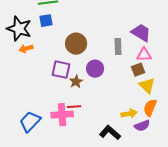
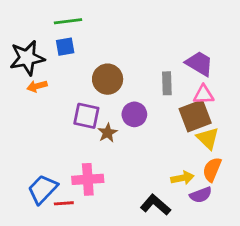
black star: (19, 29) -> (27, 58), turned -30
brown square: (138, 70) -> (195, 116), size x1.6
red line: (74, 107) -> (64, 203), moved

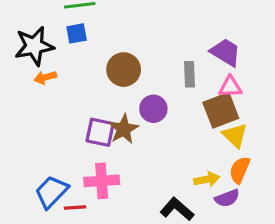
purple square: (86, 116) -> (100, 132), moved
brown star: (108, 133) -> (124, 129), size x1.4

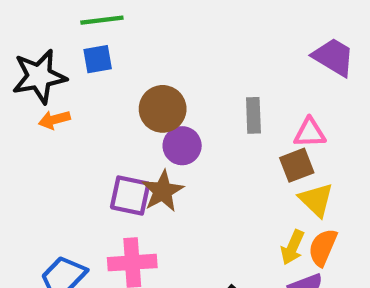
purple trapezoid: (226, 52) -> (334, 57), moved
purple circle: (153, 109) -> (182, 146), moved
brown square: (221, 110) -> (297, 165), size x0.7
yellow arrow: (207, 179) -> (292, 247), moved, turned 125

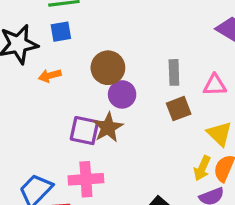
orange arrow: (54, 120) -> (50, 76), moved
brown square: (297, 165) -> (179, 109), moved

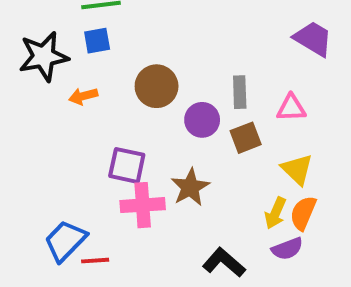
purple circle: (122, 94) -> (202, 120), moved
brown star: (108, 127) -> (190, 187), moved
pink cross: (86, 179) -> (143, 205), moved

